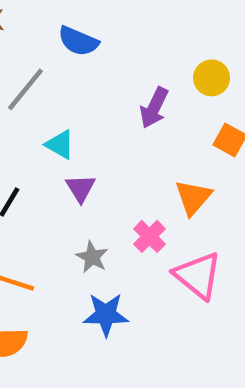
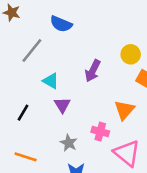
yellow circle: (212, 78) -> (131, 54), moved
purple arrow: (154, 108) -> (93, 71), moved
pink cross: (149, 236) -> (100, 132), turned -30

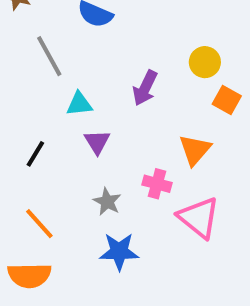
gray line: (32, 51) -> (49, 56), turned -68
cyan triangle: (51, 81) -> (79, 104), turned -36
orange line: (26, 157) -> (39, 224), turned 30

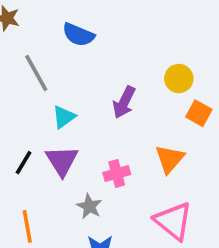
cyan triangle: (79, 104) -> (64, 117), turned -30
purple triangle: (97, 142) -> (62, 161), moved, size x1.4
pink cross: (157, 184) -> (117, 174), moved, turned -30
orange line: (39, 224) -> (27, 226), turned 32

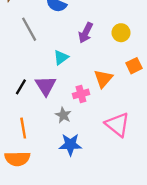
purple arrow: (124, 102) -> (86, 33), moved
orange square: (199, 113) -> (134, 66), moved, turned 35
cyan triangle: (64, 117) -> (61, 57), moved
orange triangle: (170, 159) -> (103, 79), moved

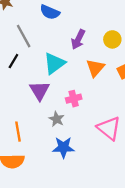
cyan triangle: (61, 57) -> (54, 63), size x1.5
orange triangle: (103, 79) -> (95, 68), moved
black line: (21, 87) -> (13, 61), moved

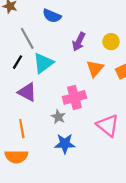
cyan triangle: (54, 63) -> (43, 63), moved
purple triangle: (40, 91) -> (27, 92), moved, turned -30
pink cross: (74, 99) -> (74, 97), size x1.5

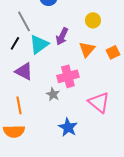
purple arrow: (79, 42) -> (62, 36), moved
yellow circle: (111, 42) -> (93, 20), moved
blue star: (65, 144) -> (68, 127), moved, turned 30

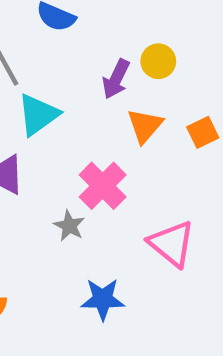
purple arrow: (62, 36) -> (116, 79), moved
pink cross: (68, 76) -> (103, 186), turned -30
blue star: (68, 127) -> (103, 299), turned -30

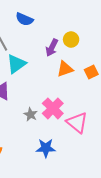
orange triangle: (145, 126) -> (65, 69), turned 30
pink cross: (103, 186) -> (53, 108), moved

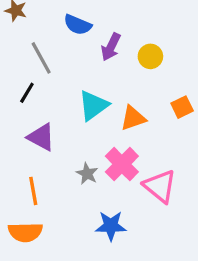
purple arrow: (52, 48) -> (111, 47), moved
cyan triangle: (16, 64) -> (93, 105), moved
orange triangle: (65, 69) -> (133, 118), moved

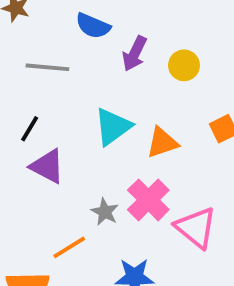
gray line: (41, 58) -> (47, 67), turned -56
black line: (27, 93) -> (30, 129), moved
orange line: (33, 191) -> (69, 247), moved, turned 68

